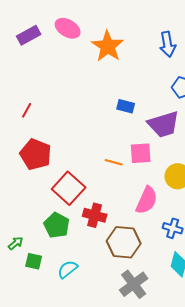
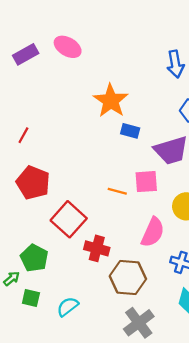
orange star: (108, 46) -> (111, 101), moved
green pentagon: (57, 225) -> (34, 258), moved

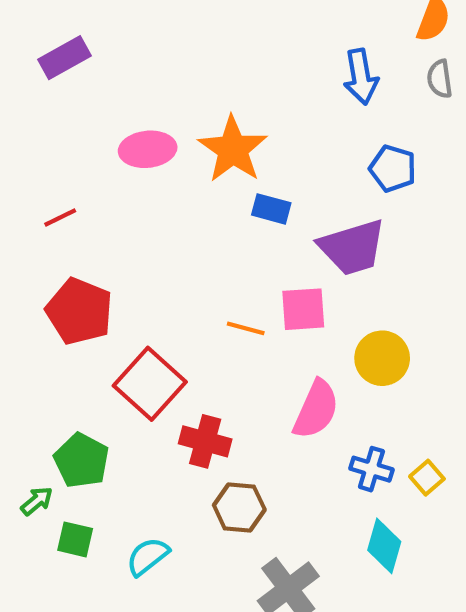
pink ellipse: (68, 47) -> (148, 149), moved, turned -36
red line: (23, 135) -> (60, 217), turned 35
brown hexagon: (128, 278) -> (239, 507), moved, size x0.7

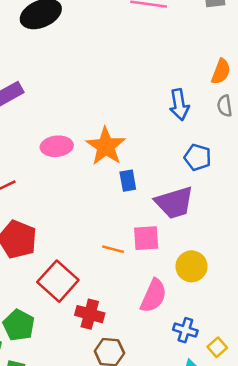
blue rectangle: (271, 209) -> (128, 181), turned 65
yellow square: (427, 478) -> (217, 347), moved

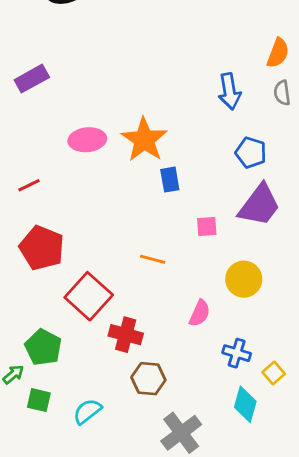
purple trapezoid: (174, 203) -> (259, 205), moved, turned -36
pink square: (146, 238) -> (207, 227), moved, size x0.7
pink semicircle: (154, 296) -> (200, 313), size x0.7

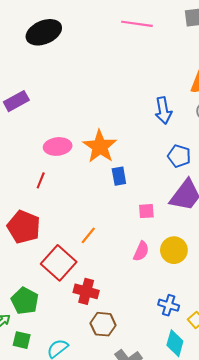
red line: (29, 185) -> (41, 180), moved, turned -42
orange line: (153, 259) -> (88, 235), moved, turned -66
pink semicircle: (200, 313) -> (141, 251), moved

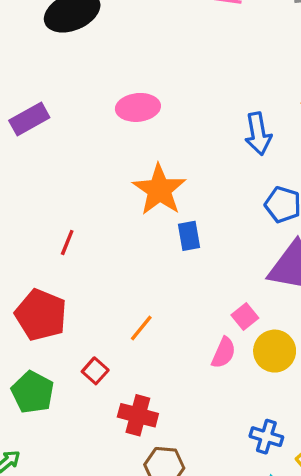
pink ellipse: (58, 146) -> (138, 107), moved
pink square: (146, 211) -> (245, 316), moved, turned -35
red square: (59, 263) -> (95, 371), size x0.5
green pentagon: (25, 301) -> (33, 392), moved

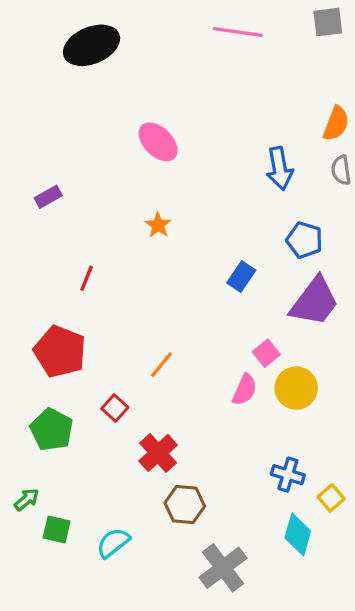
pink ellipse: (138, 107) -> (158, 142), turned 51
purple rectangle: (29, 119) -> (48, 197), moved, size x0.7
orange star: (159, 190) -> (158, 225), moved, size x0.5
blue rectangle: (189, 236) -> (241, 277), moved, turned 44
red cross: (138, 415) -> (158, 453), turned 33

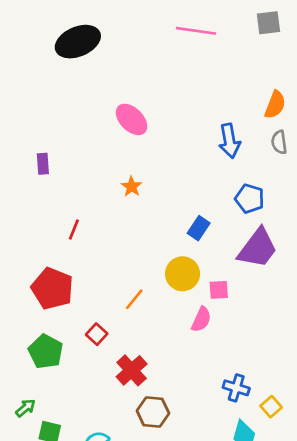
purple rectangle: (48, 197) -> (43, 164), turned -65
pink square: (266, 353) -> (219, 290), turned 35
yellow circle: (296, 388) -> (183, 274), moved

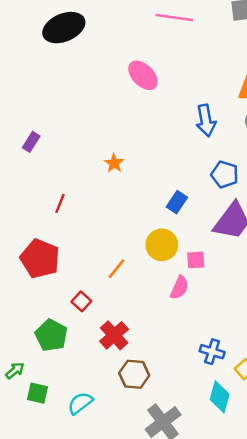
pink ellipse: (132, 119) -> (143, 75), moved
purple rectangle: (43, 164) -> (31, 142), turned 36
green pentagon: (46, 352) -> (51, 335), moved

